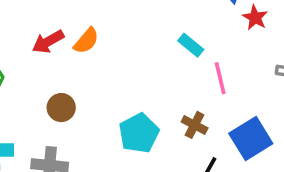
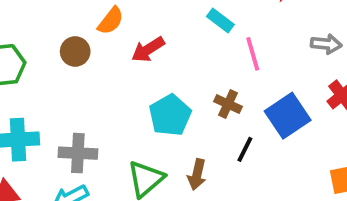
red arrow: (48, 42) -> (148, 49), moved
brown circle: (61, 108) -> (75, 51), moved

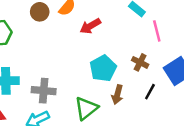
brown circle: (75, 51) -> (40, 12), moved
brown arrow: (197, 174) -> (117, 95), moved

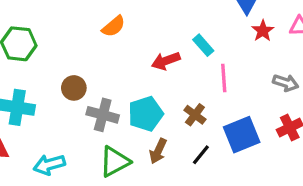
brown circle: (40, 12) -> (74, 88), moved
red arrow: (90, 26) -> (166, 61), moved
gray cross: (44, 91) -> (103, 115), moved

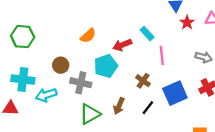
orange semicircle: (114, 26) -> (88, 36), moved
cyan pentagon: (146, 114) -> (106, 66), moved
cyan arrow: (49, 165) -> (46, 95), moved

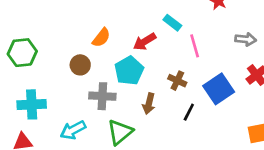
brown circle: (61, 65) -> (80, 65), moved
cyan arrow: (46, 95) -> (73, 130), moved
brown arrow: (119, 106) -> (149, 104), moved

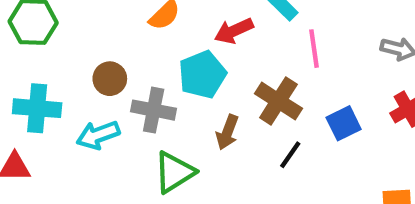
brown circle: (80, 65) -> (110, 79), moved
brown cross: (177, 81) -> (278, 101), size x1.5
blue square: (219, 89) -> (344, 123), size x0.7
cyan arrow: (73, 130) -> (98, 135), moved

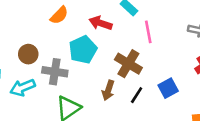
red arrow: (234, 31) -> (101, 23), turned 45
blue square: (344, 123) -> (168, 88), moved
brown arrow: (227, 132) -> (108, 90), moved

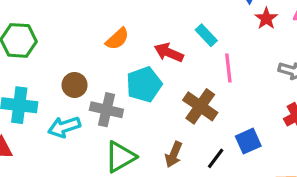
brown arrow: (108, 90) -> (174, 154), moved
black line: (137, 95) -> (216, 158), moved

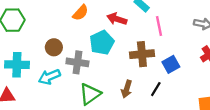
brown cross: (200, 106) -> (142, 54), turned -35
blue square: (248, 141) -> (171, 64), moved

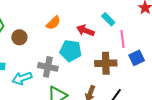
cyan pentagon: (102, 43) -> (71, 51), turned 30
brown circle: (54, 47) -> (19, 37), moved
blue square: (171, 64) -> (137, 58), moved

